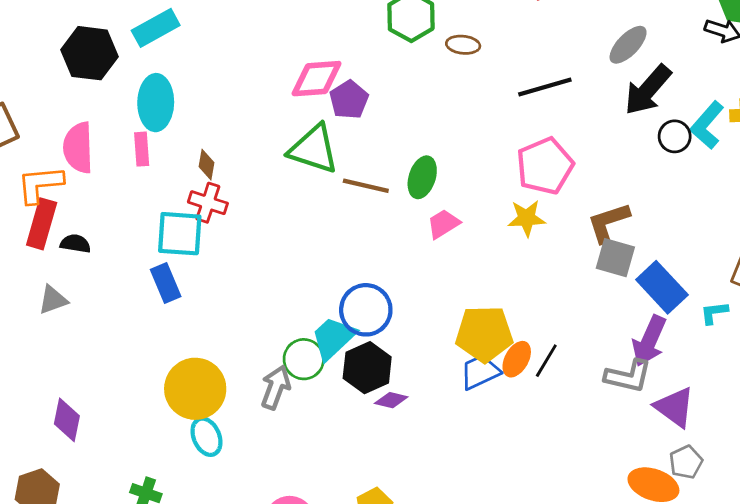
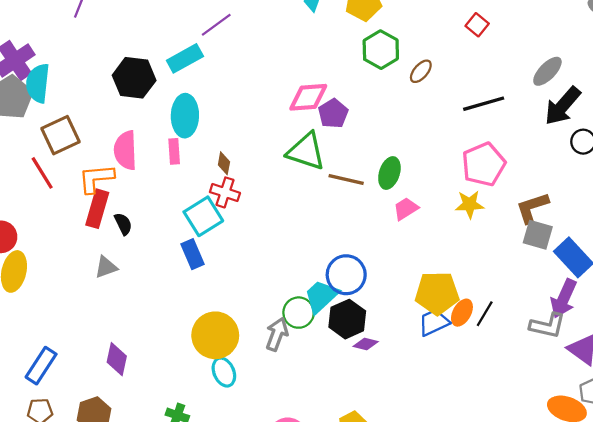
brown ellipse: (463, 45) -> (421, 71), turned -55
cyan square: (180, 234) -> (203, 216), turned -36
black semicircle: (75, 244) -> (123, 224), turned 55

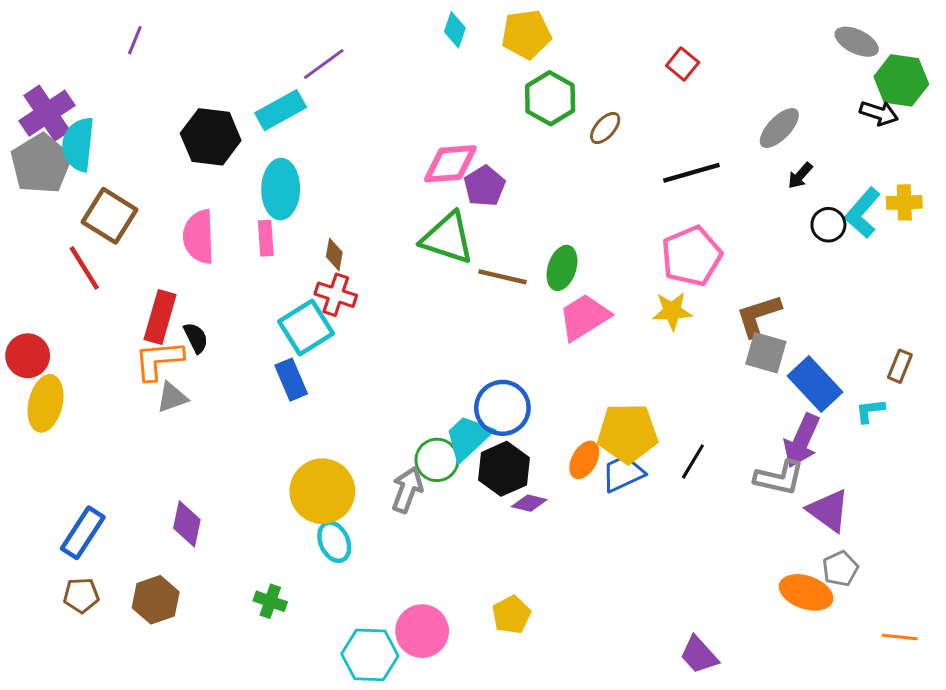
black arrow: (563, 106) -> (800, 176), size x0.5
brown square: (60, 135) -> (110, 216), turned -33
orange L-shape: (96, 178) -> (159, 360), moved
pink trapezoid: (406, 209) -> (584, 317), size x1.5
orange ellipse: (462, 313) -> (584, 460), moved

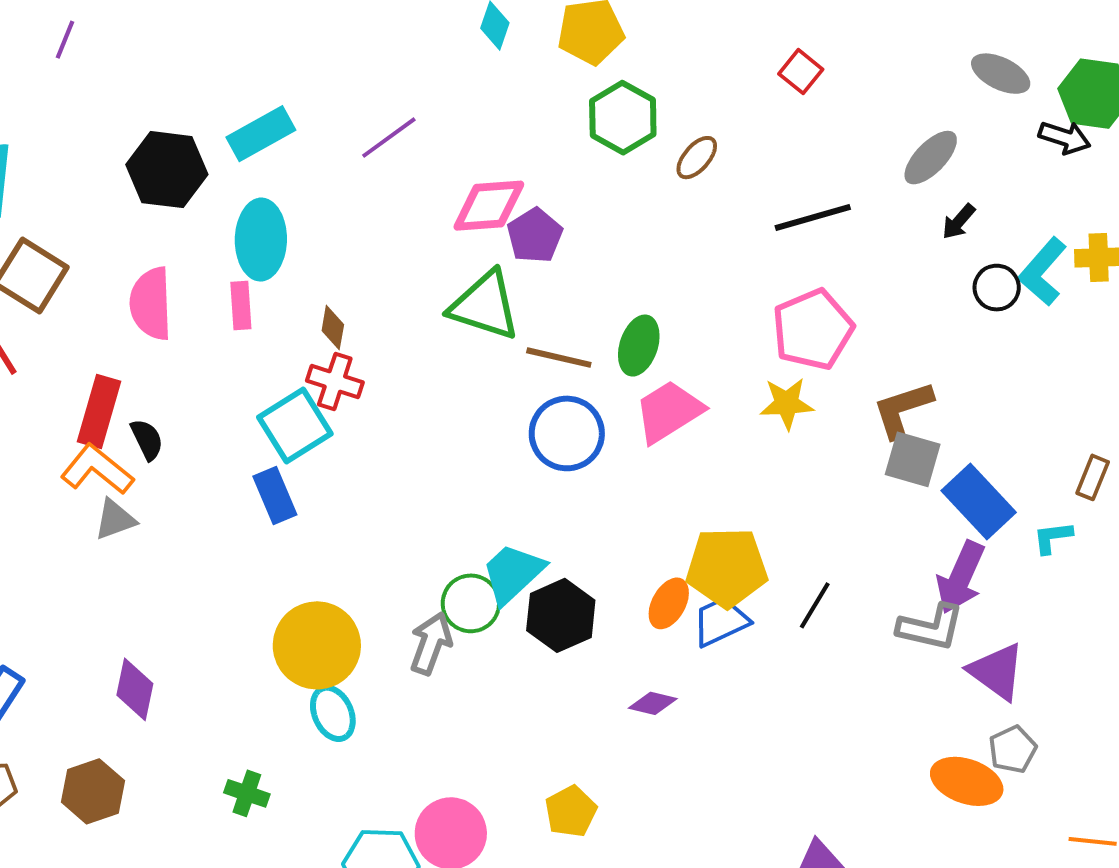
gray ellipse: (857, 42) -> (1001, 74), moved
purple line: (324, 64) -> (389, 138), moved
orange L-shape: (159, 360) -> (97, 469), turned 44
blue circle: (502, 408) -> (567, 433), moved
purple diamond: (529, 503) -> (653, 703), moved

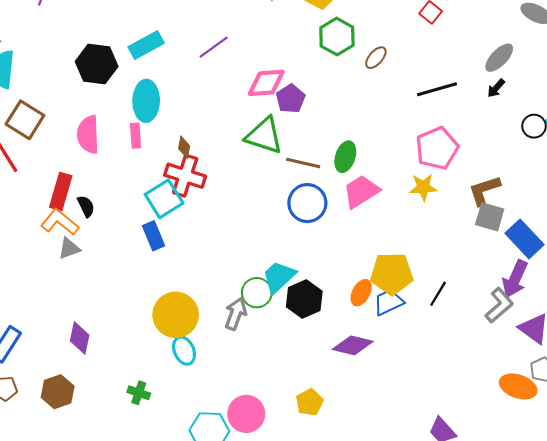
black arrow: (959, 222) -> (496, 88), moved
red cross: (335, 381) -> (185, 176), size x1.4
gray L-shape: (931, 627) -> (499, 305), turned -54
purple diamond: (653, 703) -> (353, 345), size x1.6

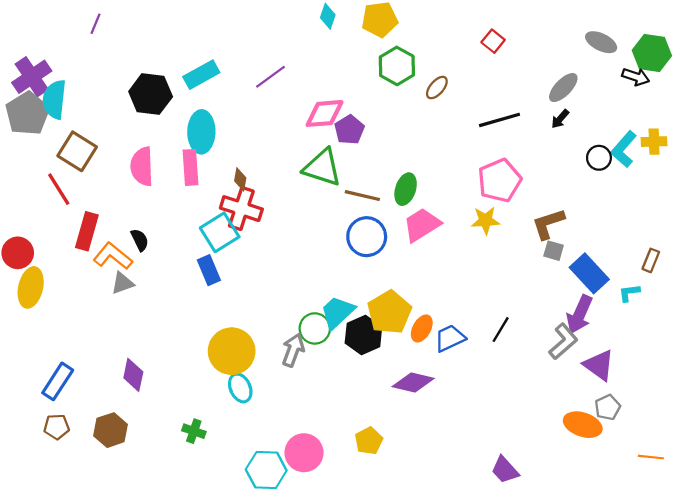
pink rectangle: (136, 136) -> (191, 167), size x1.4
red rectangle: (61, 191) -> (87, 231), moved
gray square: (490, 217) -> (554, 251), size x0.7
yellow pentagon: (392, 274) -> (389, 312), moved, turned -30

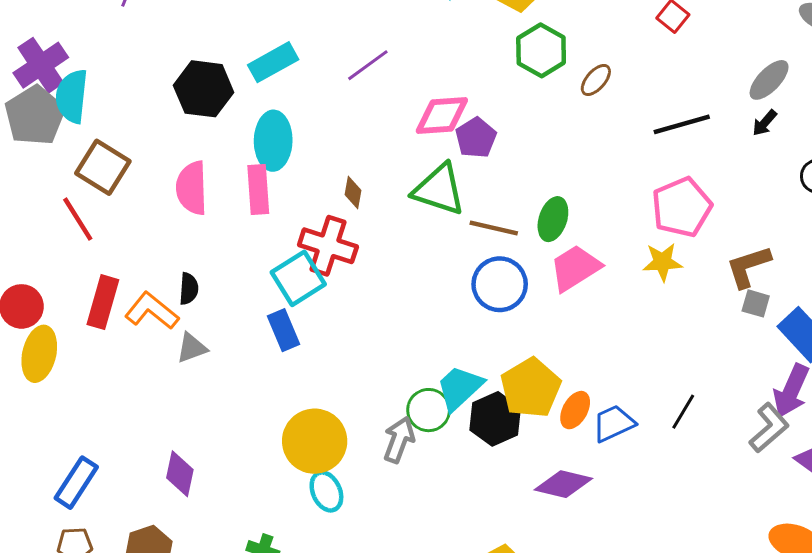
brown diamond: (240, 179) -> (353, 192), moved
red rectangle: (87, 231) -> (103, 302), moved
black semicircle: (140, 240) -> (189, 289), turned 30
gray triangle: (122, 283) -> (192, 348), moved

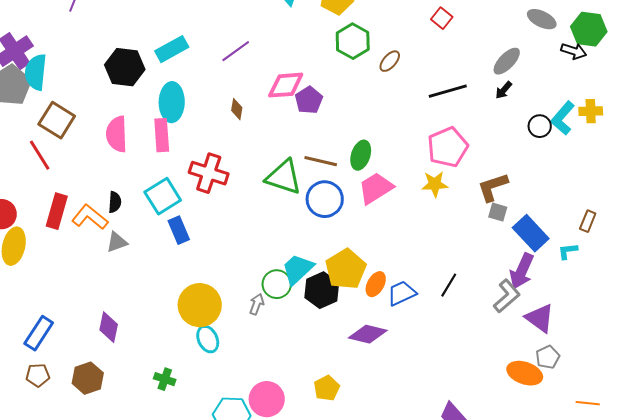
green triangle: (439, 190) -> (284, 177), moved
brown diamond: (353, 192) -> (237, 109), moved
cyan square: (298, 278) -> (163, 196), moved
gray arrow: (399, 440) -> (257, 304), size x0.7

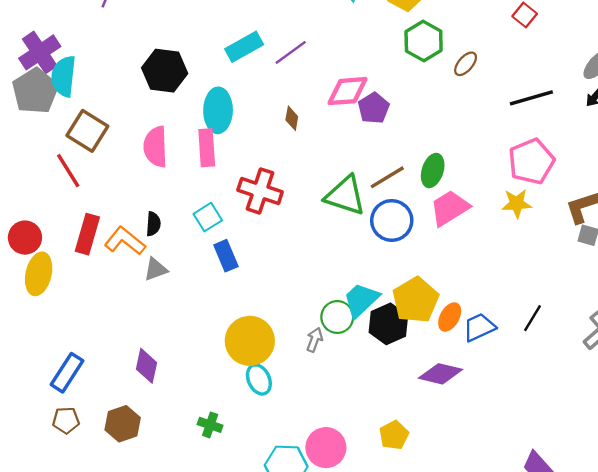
cyan rectangle: (172, 49) -> (244, 47), moved
brown line: (321, 161) -> (387, 177), turned -44
cyan square: (163, 196) -> (208, 217), size x0.7

